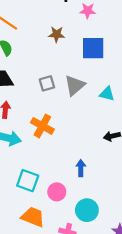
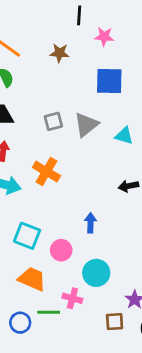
brown star: (56, 34) -> (60, 53), moved

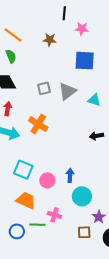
blue arrow: (90, 223) -> (70, 175), moved
cyan circle: (96, 273) -> (82, 196), moved

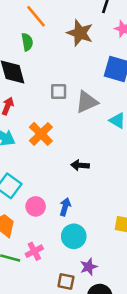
brown star: (50, 40) -> (80, 33), size x1.5
black arrow: (96, 136) -> (80, 165), moved
pink cross: (54, 215) -> (34, 251), turned 32

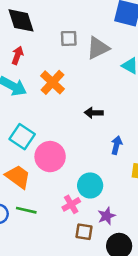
pink circle: (36, 206) -> (50, 157), size x1.5
blue arrow: (65, 207) -> (116, 145), moved
pink cross: (34, 251) -> (71, 204), moved

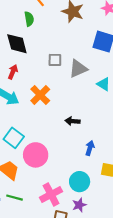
cyan circle: (90, 185) -> (80, 182), moved
pink cross: (71, 204) -> (51, 194), size x1.5

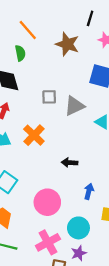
pink circle: (36, 155) -> (47, 202), moved

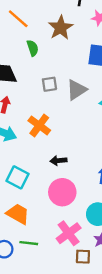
brown star: (67, 44) -> (61, 28), turned 30
green semicircle: (20, 53) -> (33, 48), moved
black arrow: (70, 163) -> (58, 161), moved

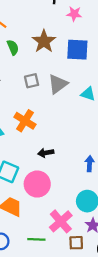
brown star: (61, 28) -> (44, 41), moved
pink circle: (62, 192) -> (37, 184), moved
green line: (29, 243) -> (36, 239), moved

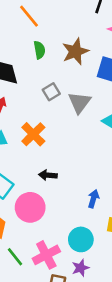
gray square: (32, 81) -> (51, 92), turned -32
gray triangle: (58, 84) -> (79, 102), turned -30
green line: (36, 239) -> (15, 257), moved, turned 36

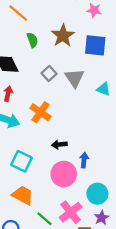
blue arrow: (93, 199) -> (84, 160), moved
pink circle: (30, 207) -> (64, 174), moved

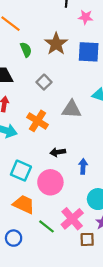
gray triangle: (74, 78) -> (72, 109), moved, turned -50
pink circle: (64, 174) -> (50, 182), moved

